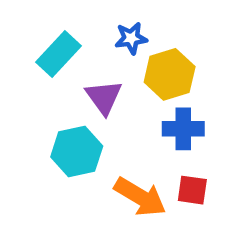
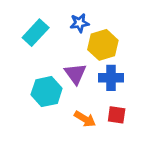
purple triangle: (104, 97) -> (75, 74), moved
orange arrow: (140, 197) -> (85, 119), size x0.7

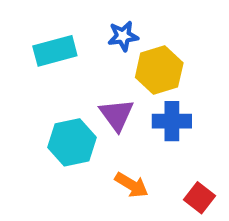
cyan rectangle: (36, 33) -> (55, 51), turned 32
red square: (117, 115) -> (200, 198), moved, turned 30

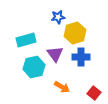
cyan rectangle: (55, 51) -> (26, 40), moved

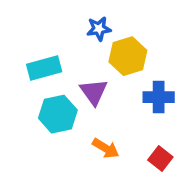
blue cross: (81, 57) -> (159, 97), moved

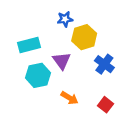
blue cross: (159, 97) -> (104, 64), turned 36

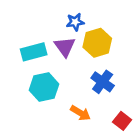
purple triangle: (62, 61) -> (65, 47), moved
blue cross: (104, 64) -> (103, 82), moved

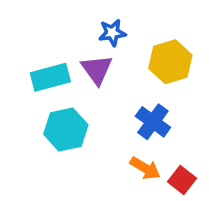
yellow hexagon: (97, 43) -> (170, 62), moved
orange arrow: (80, 113) -> (145, 168), moved

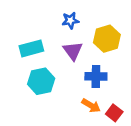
purple triangle: (97, 70) -> (73, 51), moved
blue cross: (153, 122) -> (96, 76), turned -35

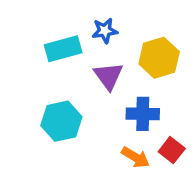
cyan rectangle: (31, 48) -> (63, 49), moved
red square: (114, 113) -> (172, 150), moved

